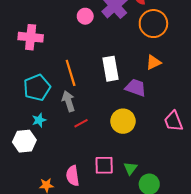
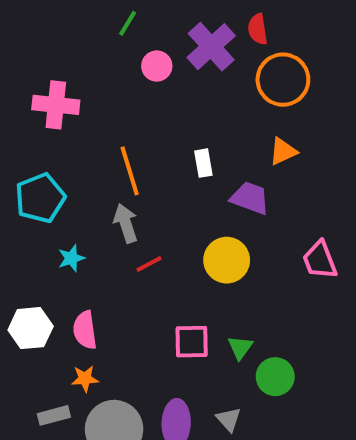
white rectangle: (110, 69) -> (203, 163), size x0.6
cyan pentagon: (37, 88) -> (40, 198), moved
white hexagon: (24, 141) -> (31, 328), moved
pink semicircle: (73, 176) -> (85, 330), moved

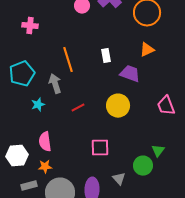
pink cross: (56, 105) -> (30, 26), size x0.7
gray arrow: (126, 223) -> (55, 84), moved
white hexagon: (31, 328) -> (17, 156), moved
green triangle: (240, 348) -> (158, 151), moved
gray triangle: (229, 419) -> (119, 179), moved

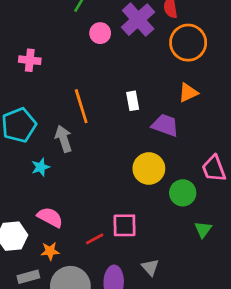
red line: (78, 108) -> (95, 239), moved
pink semicircle: (45, 142) -> (50, 217), turned 126
green circle: (143, 166) -> (183, 193), moved

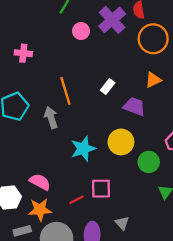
white rectangle: (133, 101) -> (108, 86), turned 48
cyan star: (41, 167) -> (83, 149), moved, size x1.6
orange star: (50, 251) -> (40, 210), size x1.5

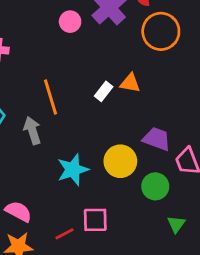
orange triangle: (153, 80) -> (130, 83), moved, turned 35
purple trapezoid: (134, 106) -> (157, 139), moved

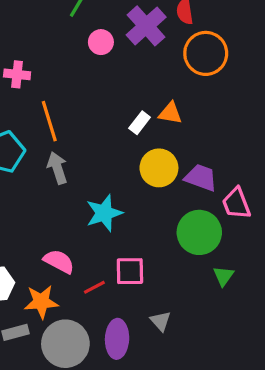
orange line: (51, 97) -> (49, 121), moved
yellow circle: (120, 161) -> (159, 168), moved
green circle: (155, 186) -> (199, 232), size x1.4
pink semicircle: (18, 212) -> (59, 261), moved

